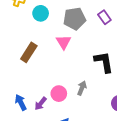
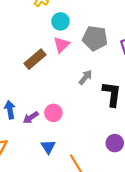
pink triangle: (64, 42) -> (62, 45), moved
gray arrow: (82, 88) -> (85, 77), moved

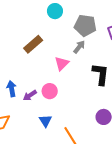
pink triangle: (62, 45) -> (62, 64), moved
gray arrow: (85, 77) -> (79, 47), moved

